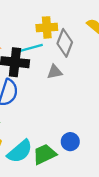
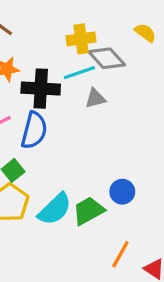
gray diamond: (65, 43) -> (107, 58), turned -60
cyan line: (31, 48) -> (79, 73), moved

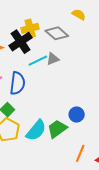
yellow cross: (81, 39) -> (30, 28), moved
cyan line: (79, 73) -> (38, 61), moved
black cross: (41, 89) -> (21, 42), moved, turned -30

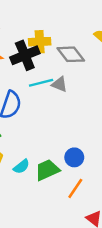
gray triangle: (53, 59) -> (59, 84), turned 32
cyan semicircle: (36, 130) -> (21, 166), size x0.6
orange line: (80, 153) -> (75, 188), moved

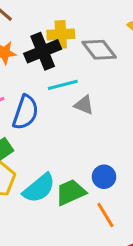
gray triangle: (59, 84) -> (84, 105), moved
cyan semicircle: (21, 166) -> (39, 188), size x1.6
orange line: (75, 188) -> (105, 215), turned -65

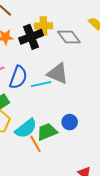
cyan line: (63, 85) -> (41, 84), moved
gray triangle: (84, 105) -> (58, 74), size x1.6
orange line: (105, 215) -> (35, 144), moved

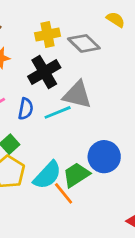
black cross: (31, 37) -> (44, 72), moved
blue semicircle: (18, 77) -> (26, 109), size x0.7
blue circle: (70, 122) -> (104, 157), size x1.5

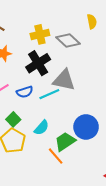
yellow semicircle: (116, 20) -> (92, 22), turned 48
blue semicircle: (26, 109) -> (25, 92), turned 63
cyan semicircle: (47, 175) -> (42, 128), moved, size x0.7

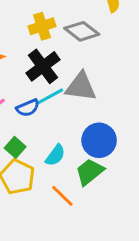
cyan line: (49, 94) -> (50, 97), moved
blue circle: (86, 127) -> (99, 140), moved
orange line: (56, 156) -> (62, 196), moved

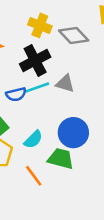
yellow cross: (42, 26) -> (40, 25), turned 30
gray triangle: (81, 87) -> (65, 83), size x0.7
green trapezoid: (90, 172) -> (61, 159), turned 44

